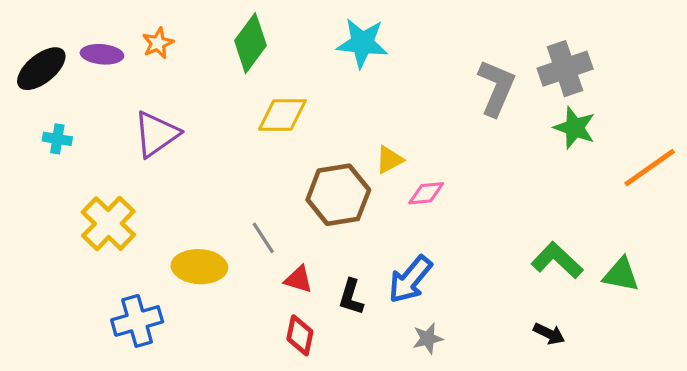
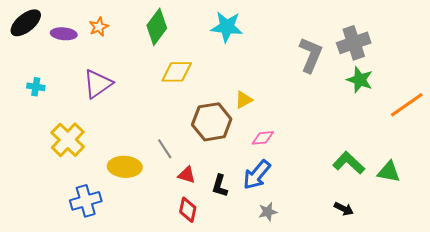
black ellipse: (41, 69) -> (26, 23), moved
pink diamond: (426, 193) -> (263, 138), moved

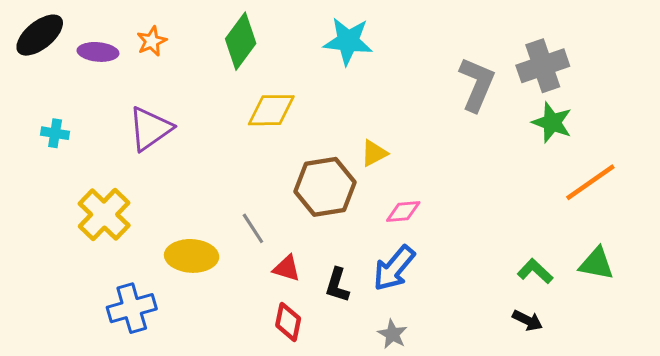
orange line: (407, 105) -> (590, 182), moved
green L-shape: (349, 163) -> (535, 271), moved, size x0.7
gray star: (268, 212) -> (392, 334), moved, turned -30

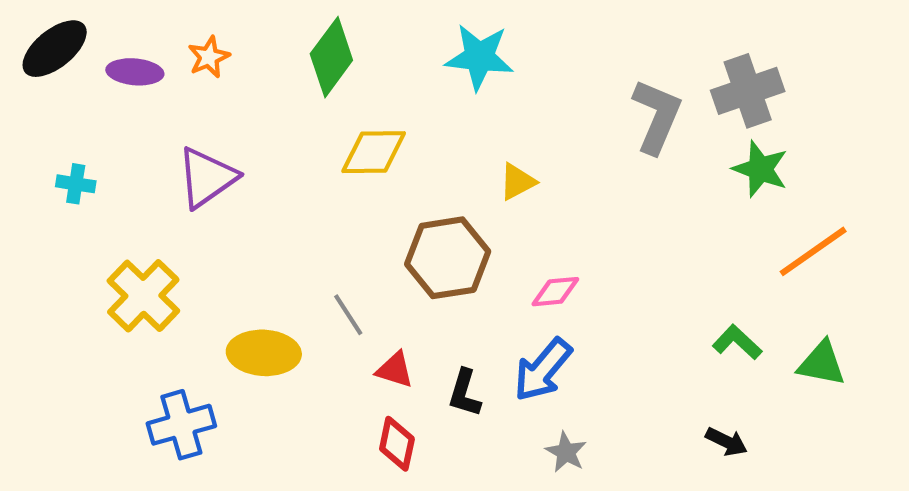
yellow triangle: (374, 153) -> (517, 182), moved
green L-shape: (535, 271) -> (737, 342), moved
gray star: (392, 334) -> (566, 452), moved

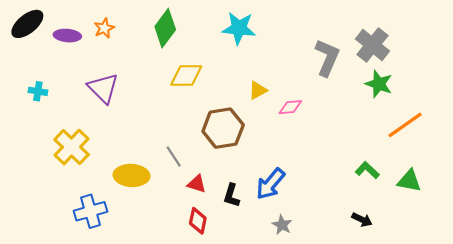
gray cross: (748, 91) -> (372, 45), turned -32
purple triangle: (207, 177) -> (103, 88), turned -40
pink diamond: (555, 292) -> (290, 107), moved

